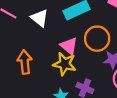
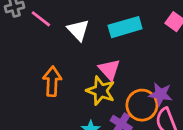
orange circle: (97, 39) -> (142, 105), moved

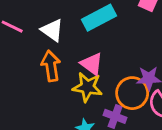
orange arrow: (52, 81) -> (51, 66), moved

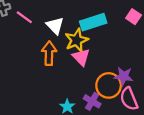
yellow star: (87, 87) -> (77, 40), moved, turned 30

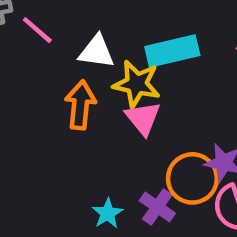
white triangle: (55, 26) -> (97, 52), turned -42
yellow star: (77, 40) -> (137, 84), turned 30

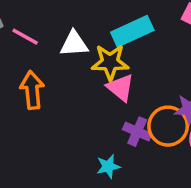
orange arrow: (80, 105) -> (32, 90), moved
purple cross: (157, 207) -> (137, 132), moved
cyan star: (108, 213) -> (108, 166), turned 30

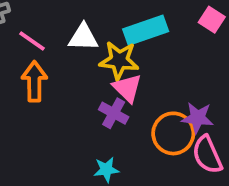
pink line: (25, 37) -> (32, 41), moved
purple cross: (137, 132) -> (114, 113), moved

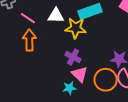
pink triangle: (127, 88) -> (80, 74), moved
orange circle: (173, 133) -> (106, 80), moved

